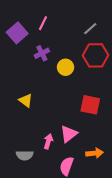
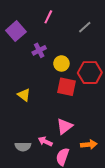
pink line: (43, 23) -> (48, 17), moved
red hexagon: (96, 55) -> (90, 73), moved
red square: (90, 105) -> (67, 87), moved
pink arrow: (48, 141) -> (45, 141), moved, turned -80

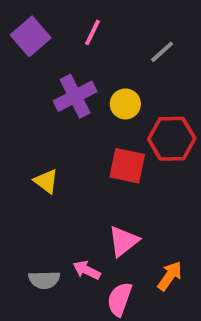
purple square: (16, 31) -> (31, 36), moved
purple cross: (39, 50) -> (75, 96), size x1.5
yellow circle: (61, 63) -> (125, 104), moved
orange arrow: (89, 144) -> (170, 276), turned -49

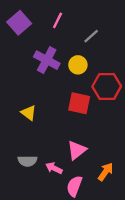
gray line: (162, 52) -> (91, 36), moved
purple cross: (75, 96) -> (47, 60), turned -35
gray semicircle: (44, 280) -> (27, 161), moved

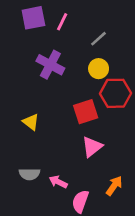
purple square: (19, 23) -> (33, 18), moved, turned 30
yellow circle: (78, 65) -> (99, 69), moved
red square: (79, 103) -> (86, 112), turned -30
pink triangle: (77, 150) -> (92, 147), moved

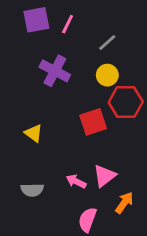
pink triangle: (92, 147) -> (104, 176), moved
pink arrow: (58, 182) -> (76, 181), moved

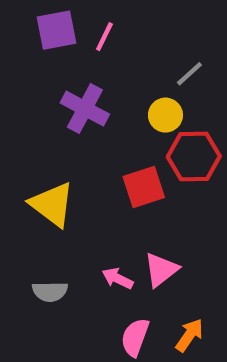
gray line: (107, 42) -> (189, 74), moved
yellow triangle: (34, 133) -> (52, 204), size x1.6
orange arrow: (124, 203) -> (189, 335), moved

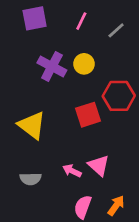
pink line: (104, 37) -> (81, 21), moved
gray line: (189, 74) -> (116, 30), moved
yellow circle: (165, 115) -> (84, 64), moved
pink triangle: (161, 270) -> (99, 165), turned -40

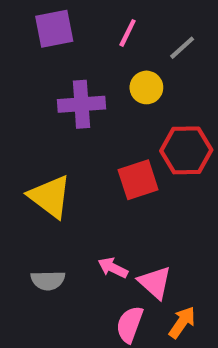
yellow circle: (84, 64) -> (146, 87), moved
purple cross: (52, 67) -> (81, 104), turned -32
pink triangle: (99, 165) -> (155, 282), moved

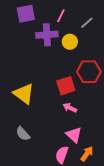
purple cross: (81, 104) -> (47, 35), moved
pink arrow: (113, 268) -> (70, 108), moved
gray semicircle: (48, 280) -> (23, 134), turned 49

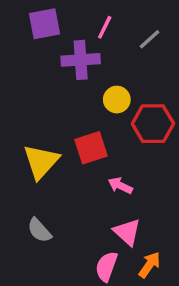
yellow circle: (70, 42) -> (117, 100), moved
red square: (66, 86) -> (91, 148), moved
yellow triangle: (24, 94) -> (41, 161), turned 35

